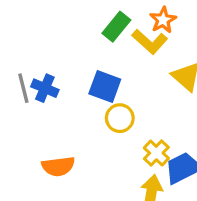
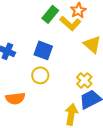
yellow circle: (120, 118) -> (40, 75), moved
yellow cross: (156, 153) -> (84, 80), moved

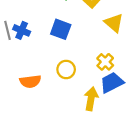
yellow circle: (40, 75) -> (66, 69), moved

